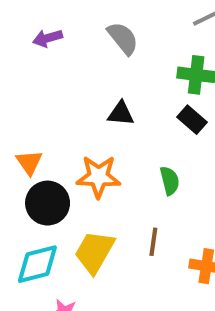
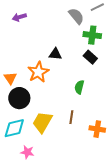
gray semicircle: (123, 38) -> (76, 16), moved
orange star: (98, 177) -> (38, 72), moved, turned -30
green semicircle: (170, 181) -> (79, 87), turned -152

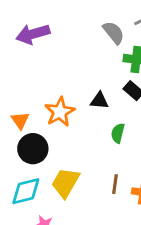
purple arrow: (19, 17) -> (33, 34), size x1.6
black triangle: (55, 54) -> (99, 101), moved
brown line: (71, 117) -> (115, 184), moved

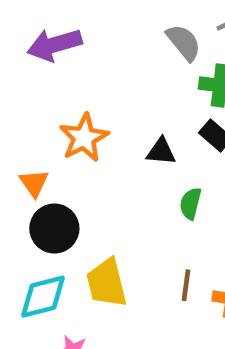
orange star: (60, 112) -> (84, 138), moved
yellow trapezoid: (65, 183) -> (107, 283), turned -44

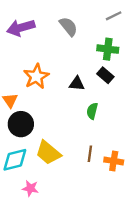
gray semicircle: (184, 42) -> (68, 26), moved
yellow trapezoid: (107, 283) -> (48, 153), turned -36

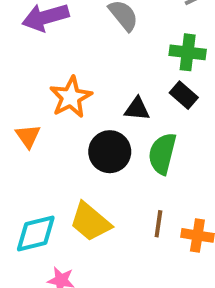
green semicircle: (92, 111) -> (162, 154), size x1.5
black circle: (21, 124) -> (110, 152), moved

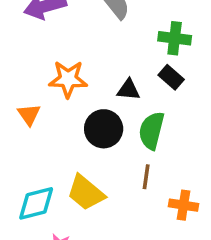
orange star: (71, 97) -> (68, 79), turned 30
brown line: (158, 224) -> (146, 177), moved

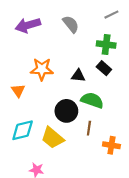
black circle: (104, 129) -> (66, 111), moved
green semicircle: (152, 131) -> (92, 100), turned 95
cyan diamond: (36, 203) -> (23, 130), moved

